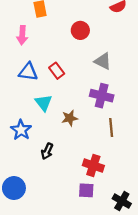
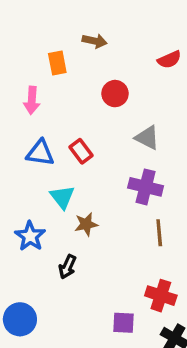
brown star: (70, 118) -> (86, 224), moved
red cross: (93, 166) -> (161, 296), moved

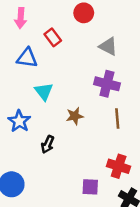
red rectangle: (81, 151) -> (53, 37), moved
brown star: (86, 224) -> (75, 116), moved

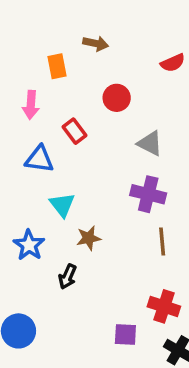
brown star: (75, 116) -> (89, 238), moved

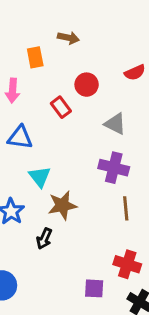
red semicircle: (173, 63) -> (135, 72), moved
red rectangle: (75, 131) -> (61, 107), moved
brown star: (89, 238) -> (62, 205), size x1.4

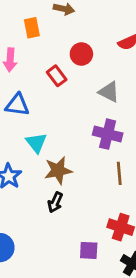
black arrow: (44, 239) -> (55, 202), moved

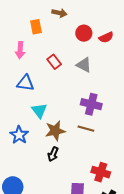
red circle: (81, 54) -> (84, 33), moved
gray triangle: (109, 92) -> (84, 65), moved
brown line: (119, 173) -> (86, 129), moved, turned -70

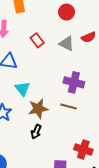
red semicircle: (106, 37) -> (89, 37), moved

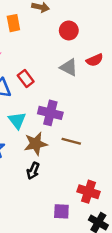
red rectangle: (37, 40) -> (26, 78), moved
purple cross: (74, 82) -> (50, 113), moved

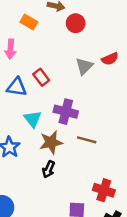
orange rectangle: (13, 23) -> (29, 22), turned -49
red circle: (69, 30) -> (76, 23), moved
gray triangle: (69, 67) -> (84, 66), turned 48

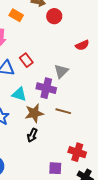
gray triangle: (84, 66) -> (61, 71), moved
cyan triangle: (33, 119) -> (19, 94), turned -35

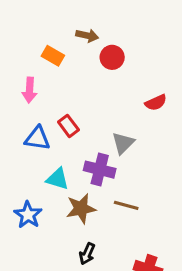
black arrow: (32, 135) -> (87, 254), moved

